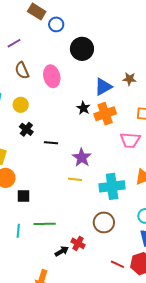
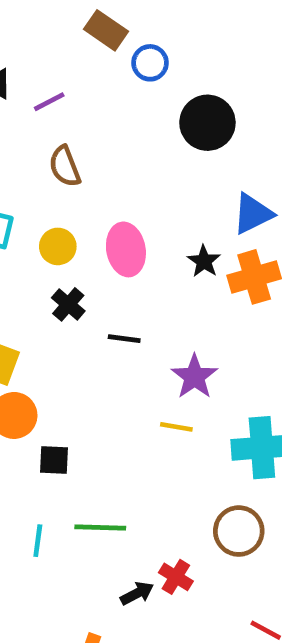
pink ellipse: (52, 76) -> (126, 249), moved

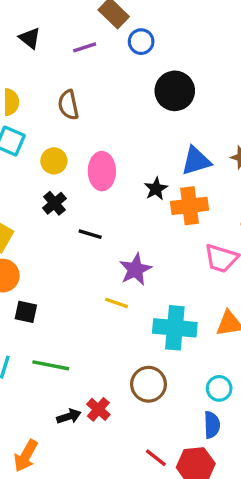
purple line: (49, 102) -> (85, 47), moved

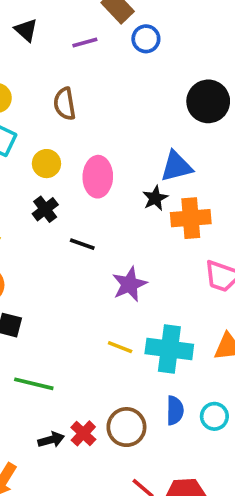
black circle: (175, 91) -> (208, 101), moved
blue triangle: (196, 161) -> (176, 166), moved
yellow line: (117, 303) -> (120, 347), moved
brown circle: (148, 384) -> (126, 427), moved
blue semicircle: (212, 425) -> (175, 410), moved

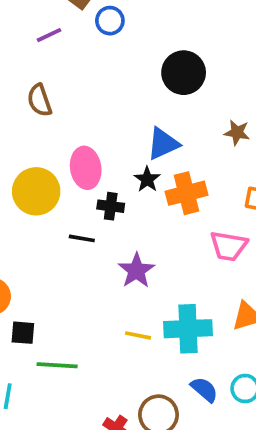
yellow circle: (46, 164) -> (36, 191), moved, size x1.6
black cross: (45, 209) -> (111, 206), moved, turned -35
green line: (34, 384) -> (57, 365), moved
blue semicircle: (175, 410) -> (204, 390), turned -40

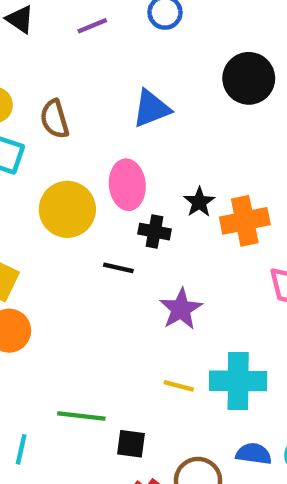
brown semicircle: (39, 100) -> (55, 119), moved
blue triangle: (163, 144) -> (151, 109), moved
black square: (23, 333) -> (131, 444), moved
blue semicircle: (204, 390) -> (254, 454), turned -36

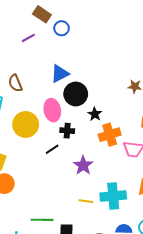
black circle: (249, 78) -> (76, 94), moved
black star: (199, 202) -> (95, 114), moved
orange cross: (245, 221) -> (110, 135), moved
black line: (118, 268) -> (52, 149), turned -40

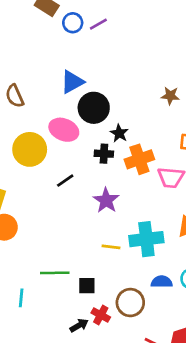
purple line: (28, 38) -> (98, 24), moved
pink ellipse: (52, 110) -> (64, 130), turned -55
black cross: (67, 131) -> (104, 154), moved

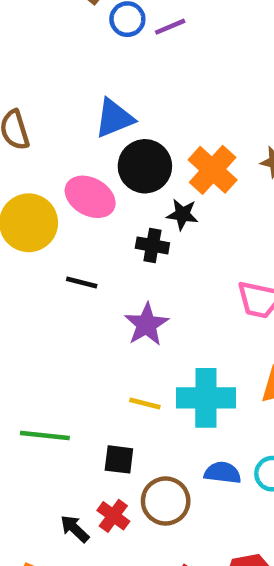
black star: (119, 133) -> (182, 214), turned -30
orange cross: (139, 159) -> (213, 170), moved, turned -36
black line: (65, 181) -> (82, 283), turned 42
black square: (87, 286) -> (119, 459), moved
black arrow: (79, 325) -> (75, 529), turned -114

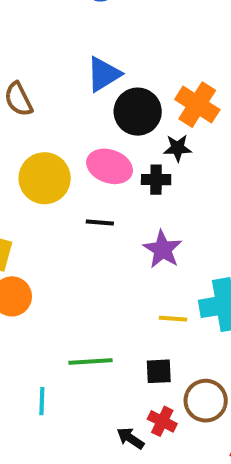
pink ellipse: (90, 197) -> (110, 166), moved

